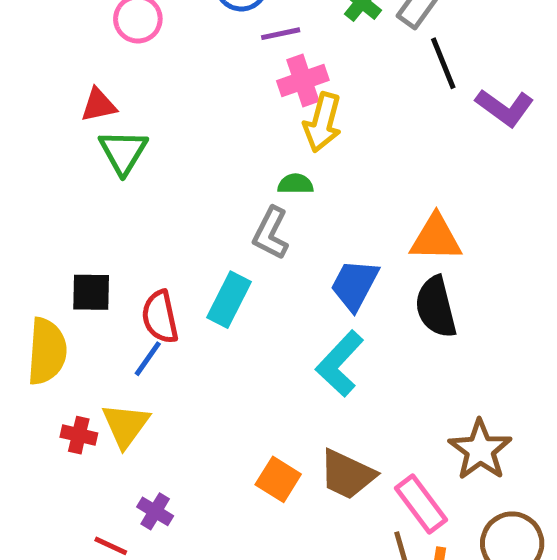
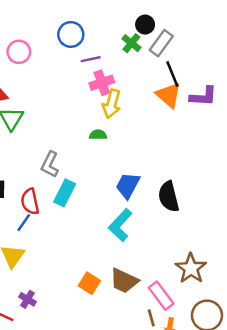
purple L-shape: (505, 108) -> (203, 96), turned -32
gray L-shape: (271, 233) -> (50, 164), moved
orange triangle: (436, 238) -> (169, 95), moved, turned 40

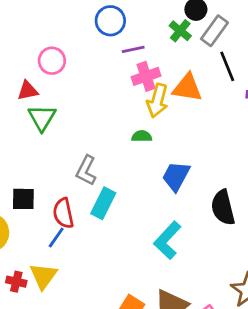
pink circle: (19, 52) -> (52, 61), moved
orange triangle: (169, 95) -> (187, 88), moved, turned -32
blue trapezoid: (128, 185) -> (176, 176), moved

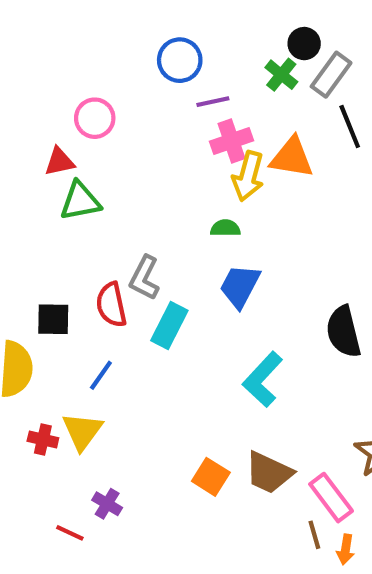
green triangle: (42, 118) -> (80, 201), turned 48
blue trapezoid: (176, 176) -> (240, 286), moved
red semicircle: (63, 213) -> (111, 305), moved

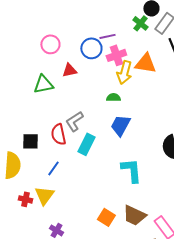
blue circle: (180, 60) -> (91, 48), moved
red triangle: (59, 162) -> (69, 70), moved
gray L-shape: (144, 278) -> (74, 121), turned 30
cyan L-shape: (263, 379) -> (131, 170), turned 132

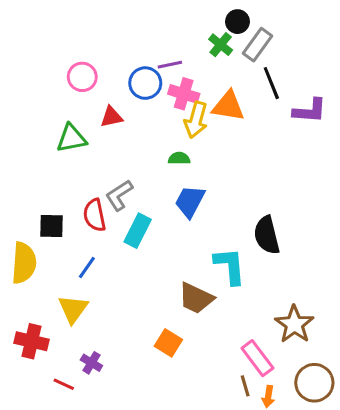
pink cross: (116, 55) -> (184, 94), turned 36
cyan L-shape: (131, 170) -> (230, 266), moved
red cross: (25, 199) -> (32, 341), moved, size x1.5
brown trapezoid: (134, 215) -> (196, 298), moved

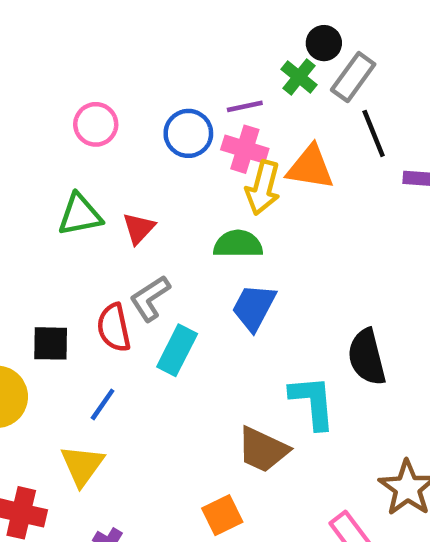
purple line: (170, 65) -> (245, 106), moved
red triangle: (111, 117) -> (139, 228), moved, turned -35
green semicircle: (179, 158) -> (238, 244), size x1.5
orange square: (168, 343) -> (222, 515), turned 32

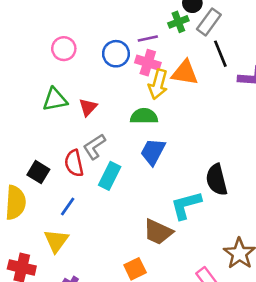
green cross: (299, 77) -> (178, 22), turned 30
black square: (51, 343) -> (38, 172), turned 30
cyan L-shape: (313, 402) -> (186, 205), turned -100

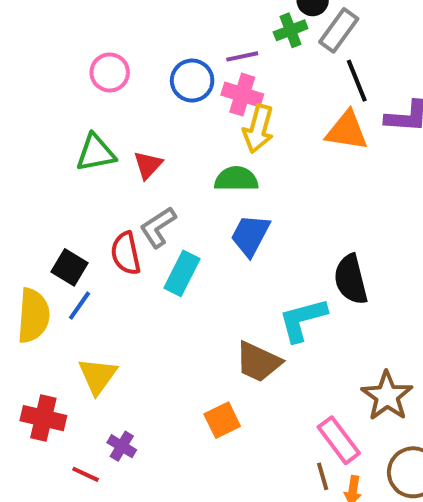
orange triangle: (185, 73) -> (347, 131), moved
blue line: (68, 206) -> (80, 306), moved

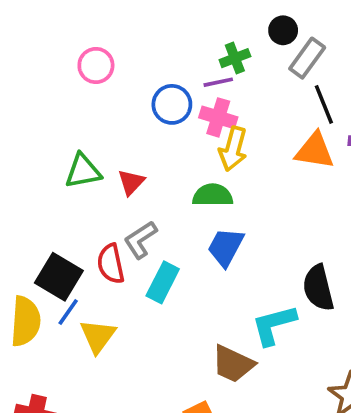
green cross: (291, 30) -> (235, 58), moved
pink circle: (110, 72) -> (96, 65), moved
black square: (70, 267) -> (59, 277), size x1.4
yellow triangle: (98, 376) -> (98, 336), moved

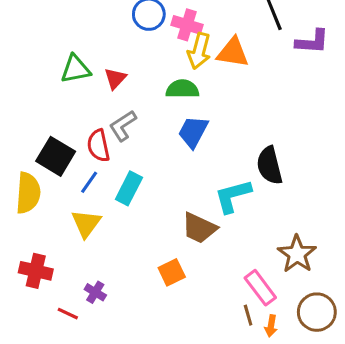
orange triangle: (315, 151) -> (233, 52), moved
cyan rectangle: (163, 282) -> (129, 188), moved
blue line: (68, 312) -> (89, 182), moved
yellow triangle: (98, 336) -> (86, 223), moved

